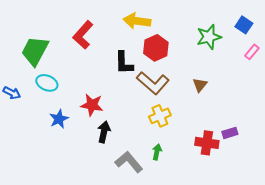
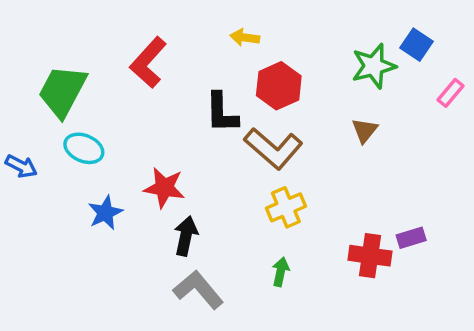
yellow arrow: (137, 21) -> (245, 37), size x0.6
blue square: (244, 25) -> (417, 45), moved
brown triangle: (200, 85) -> (365, 130), moved
gray L-shape: (129, 162) -> (198, 290), moved

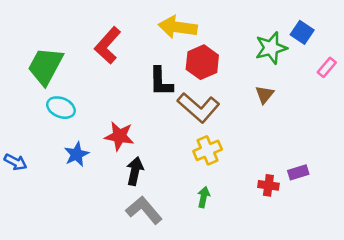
yellow arrow: (245, 37) -> (178, 27), size x1.8
blue arrow: (21, 166) -> (16, 162), moved
red cross: (370, 256) -> (268, 185), size x0.7

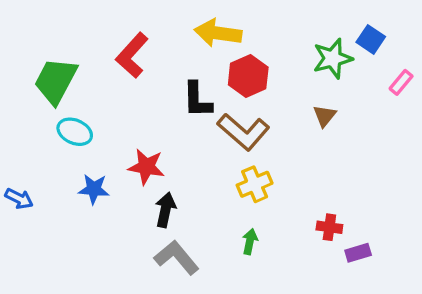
blue star: (77, 154) -> (94, 189), turned 30
purple rectangle: (298, 172) -> (358, 253), moved

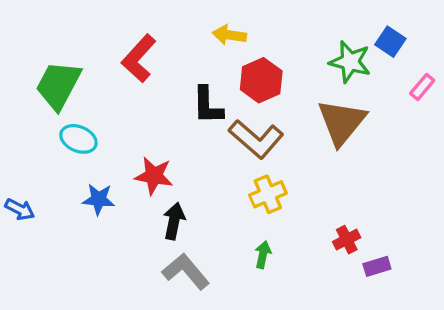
yellow arrow: (218, 33) -> (229, 35), size x0.7
green star: (333, 59) -> (350, 62), turned 30
brown triangle: (325, 116) -> (342, 122), size x2.0
red cross: (329, 227) -> (347, 240), turned -35

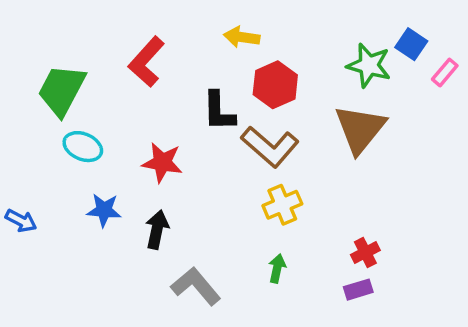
pink rectangle: (422, 87) -> (445, 72), moved
red star: (154, 176) -> (162, 162), moved
black arrow: (174, 221) -> (157, 230), moved
purple rectangle: (377, 266) -> (358, 290), moved

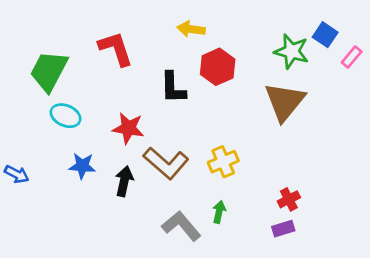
red L-shape: (146, 62) -> (116, 49), turned 120
brown L-shape: (270, 147) -> (166, 163), moved
gray L-shape: (196, 286) -> (181, 226), moved

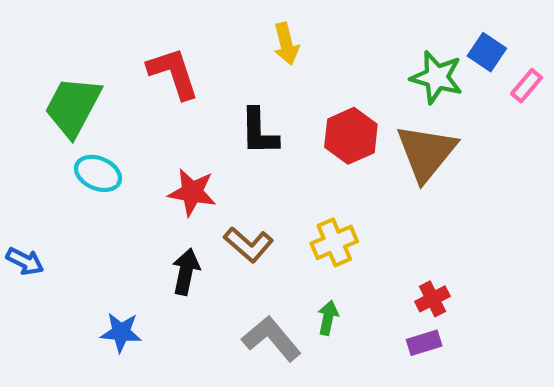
yellow arrow: (191, 29) -> (286, 44), turned -112
red hexagon: (218, 67) -> (351, 136), moved
brown L-shape: (166, 163) -> (249, 245), size x0.7
blue star: (82, 166) -> (121, 332), moved

